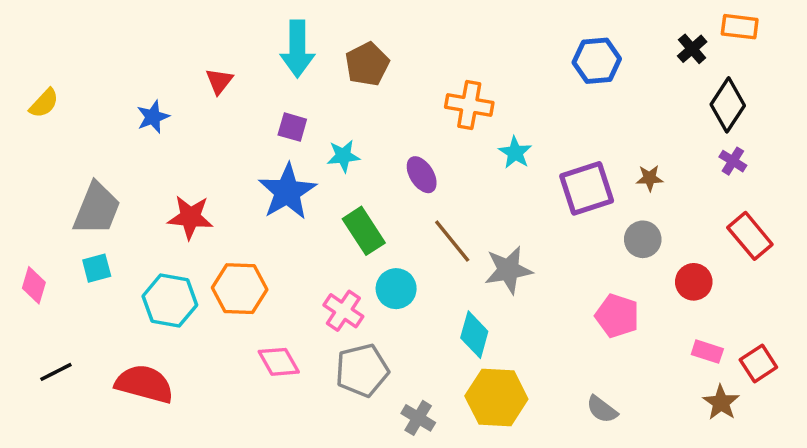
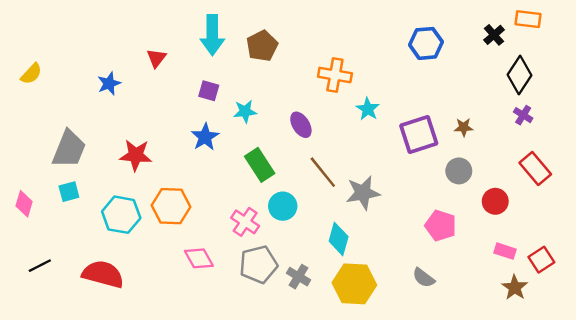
blue star: (287, 192) -> (205, 137), size x0.7
gray semicircle: (602, 409) -> (424, 278), moved
gray cross: (418, 418) -> (299, 277), moved

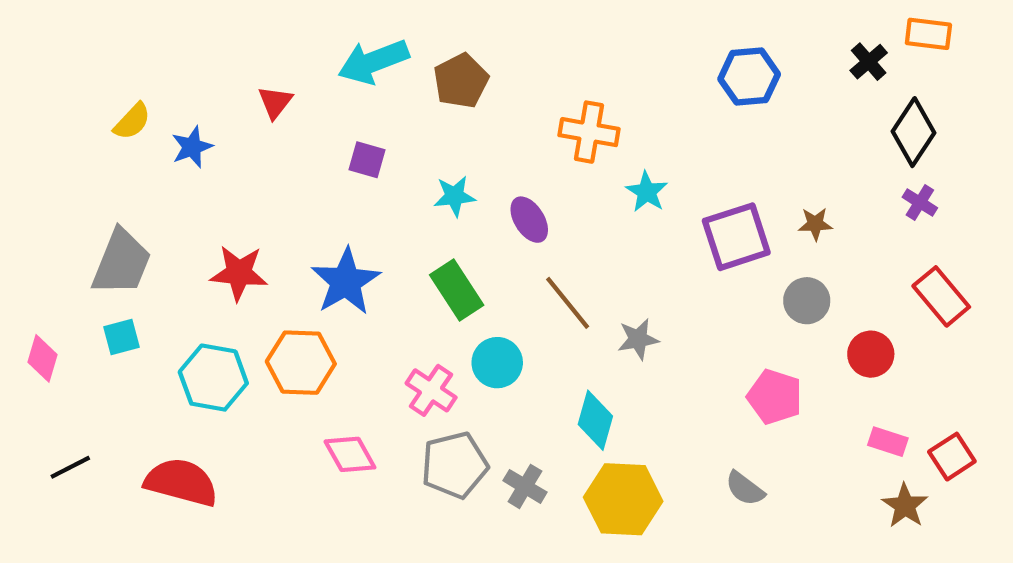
cyan arrow: (212, 35) -> (373, 62), turned 69
yellow semicircle: (31, 74) -> (132, 121), moved
cyan star: (245, 111) -> (455, 196), moved
blue star: (205, 137) -> (346, 282), moved, size x1.4
gray star: (363, 193) -> (638, 339), size x0.7

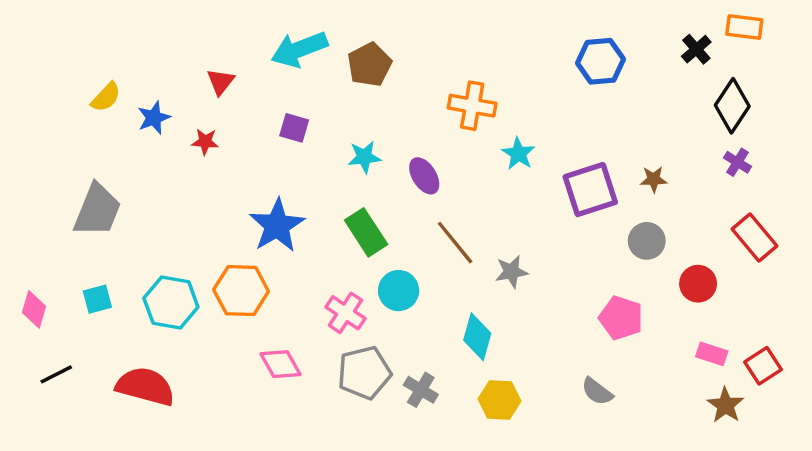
red star: (239, 273) -> (205, 142), moved, size x0.6
cyan square: (122, 337) -> (97, 299), moved
pink diamond: (43, 358) -> (34, 309), moved
yellow hexagon: (623, 499) -> (500, 400), size x0.7

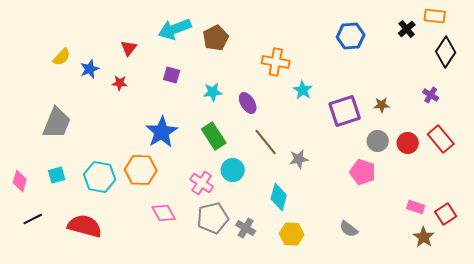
black diamond: (732, 106) -> (446, 52), moved
red circle: (698, 284) -> (408, 143), moved
pink pentagon: (621, 318) -> (363, 172), moved

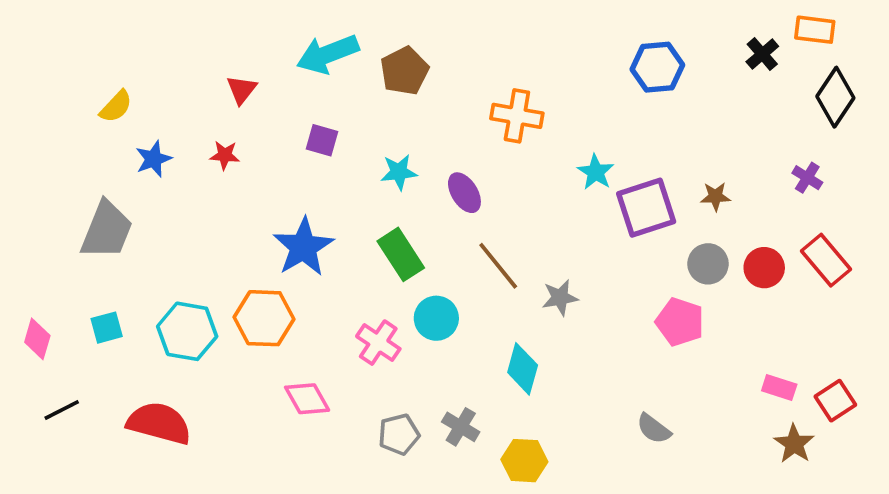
blue star: (90, 69) -> (153, 159), moved
cyan star: (303, 90) -> (596, 172), moved
gray pentagon: (213, 218) -> (399, 434), moved, size x0.7
yellow hexagon: (292, 234) -> (524, 461), moved

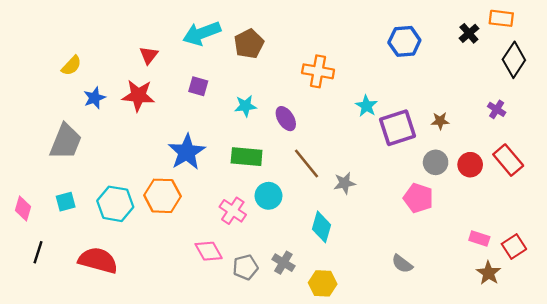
red star: (225, 155) -> (138, 96), size x1.8
green rectangle: (401, 254) -> (247, 157), turned -52
pink diamond: (307, 399) -> (209, 251), moved
black line: (62, 410) -> (38, 252), turned -45

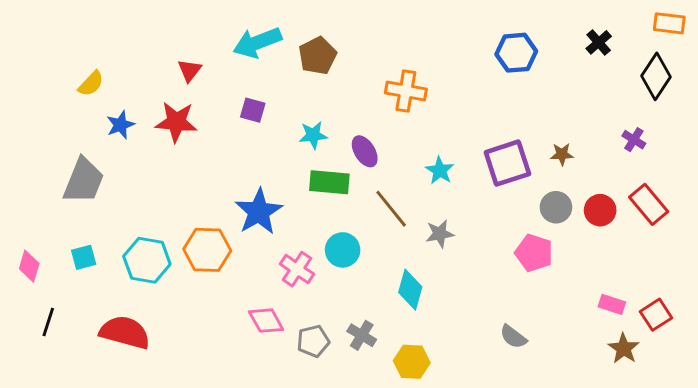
orange rectangle: (501, 18) -> (669, 23), moved
cyan star: (366, 106) -> (440, 170), moved
blue star: (187, 152) -> (259, 212), moved
green rectangle: (247, 157) -> (329, 182), moved

